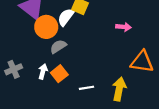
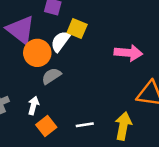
pink arrow: (123, 27) -> (128, 53), size x1.5
orange square: (59, 74) -> (46, 126), moved

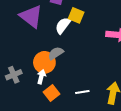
orange circle: (37, 53) -> (44, 62), moved

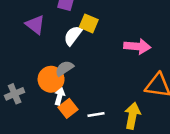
purple triangle: (31, 16) -> (35, 25), size x0.7
white arrow: (41, 77) -> (60, 96), moved
orange square: (52, 93) -> (68, 108), moved

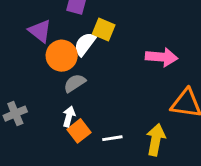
orange circle: (51, 79) -> (62, 56), moved

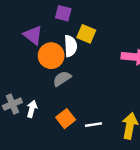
white semicircle: (85, 44) -> (70, 46), turned 140
white arrow: (69, 116) -> (32, 109), moved

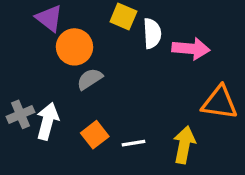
white semicircle: (70, 46) -> (152, 33), moved
white arrow: (32, 109) -> (48, 121), size x1.5

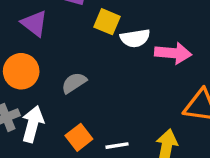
white semicircle: (152, 33) -> (135, 38), turned 84
orange circle: (74, 47) -> (21, 71), moved

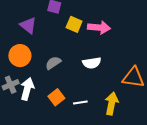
white semicircle: (135, 38) -> (92, 63), moved
pink arrow: (173, 53) -> (99, 27), moved

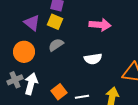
yellow square: (74, 24) -> (55, 22), moved
gray semicircle: (53, 63) -> (56, 45), moved

